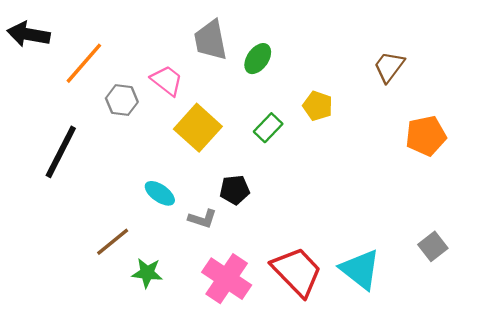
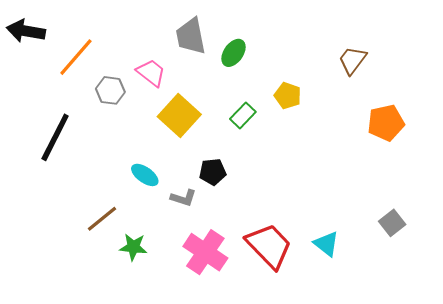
cyan triangle: (360, 269) -> (326, 244), size x0.7

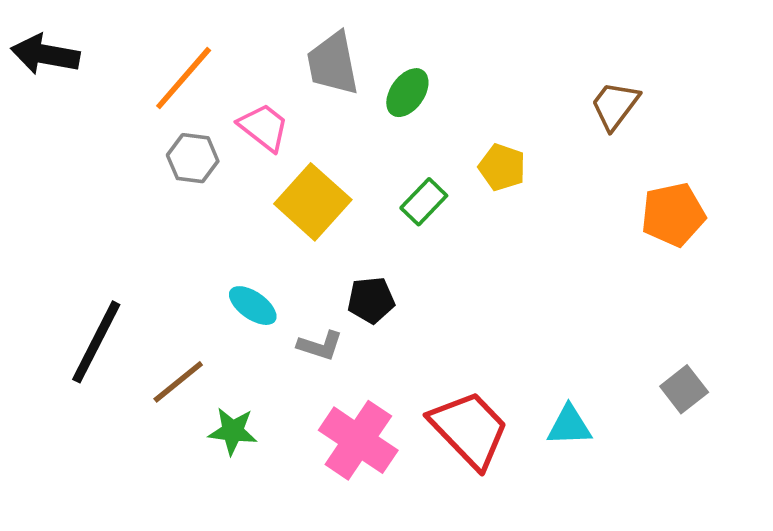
orange line: (76, 57) -> (184, 78), moved
black line: (55, 137) -> (96, 342), moved
cyan triangle: (326, 244) -> (569, 426), turned -40

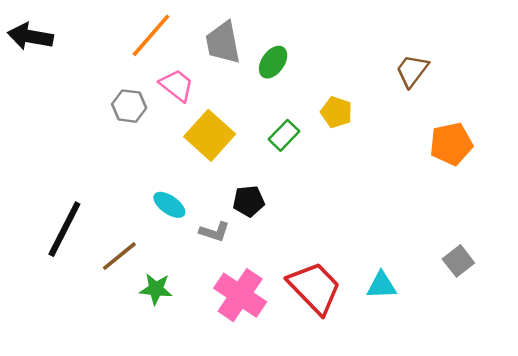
orange line: (184, 78) -> (151, 35), moved

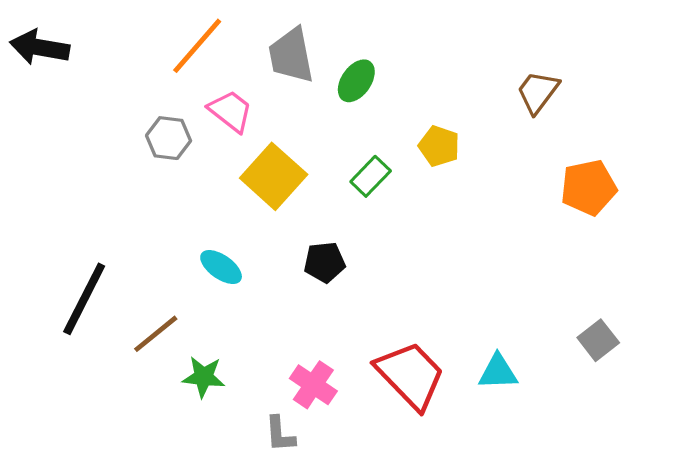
gray L-shape: (214, 232) -> (280, 434), moved, turned 68
pink cross: (240, 295) -> (313, 385), size x0.7

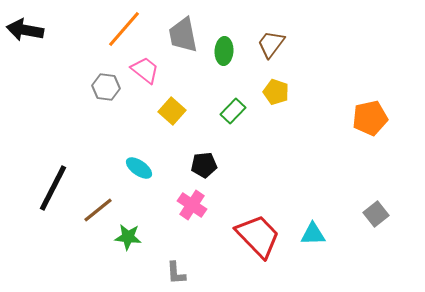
green ellipse: (356, 81) -> (224, 51), turned -32
brown trapezoid: (538, 92) -> (271, 44), moved
yellow square: (274, 176) -> (172, 111), size x0.7
pink cross: (313, 385) -> (192, 205), moved

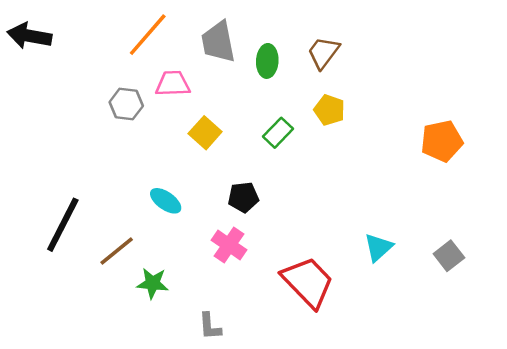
pink trapezoid: (145, 70) -> (173, 84), turned -40
cyan triangle: (313, 234) -> (378, 247), moved, turned -40

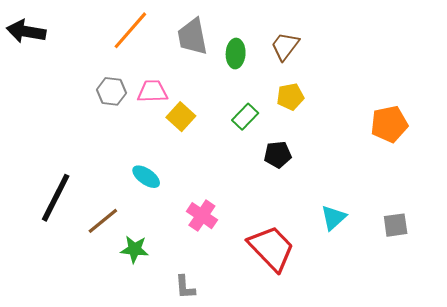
pink trapezoid: (173, 84) -> (152, 91), moved
yellow pentagon: (329, 110) -> (290, 97), turned -30
black pentagon: (243, 197) -> (278, 155), moved
gray square: (449, 256) -> (396, 225), turned 30

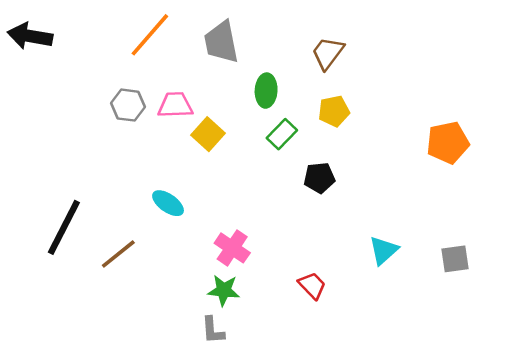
green ellipse: (236, 54) -> (266, 91), moved
red trapezoid: (271, 248) -> (312, 285), size x0.5
green star: (135, 249) -> (224, 290), moved

